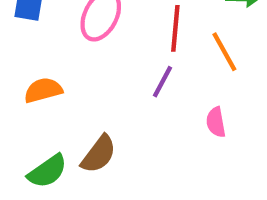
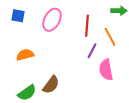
purple line: (163, 82) -> (92, 51), moved
pink semicircle: (216, 122) -> (106, 70), size x1.5

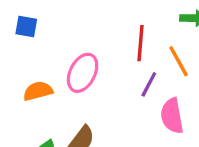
pink ellipse: (52, 20) -> (83, 73), moved

